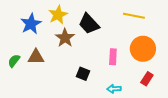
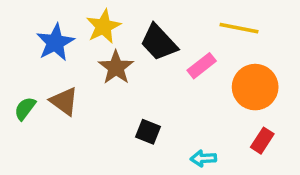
brown triangle: (36, 57) -> (64, 101), turned 36
pink rectangle: (113, 57) -> (202, 66), moved, turned 49

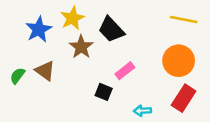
yellow line: (239, 28) -> (184, 19), moved
pink rectangle: (202, 66) -> (125, 71), moved
red rectangle: (262, 141) -> (184, 98), size x1.5

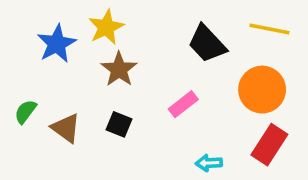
black trapezoid: (111, 29) -> (207, 44), moved
brown triangle: (45, 71) -> (66, 128), moved
black square: (104, 92) -> (119, 124), moved

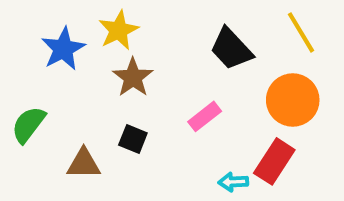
yellow line: (269, 29) -> (301, 32), turned 48
green semicircle: (25, 112) -> (28, 125), size x1.4
brown triangle: (66, 128) -> (84, 164), moved, turned -36
red rectangle: (269, 145) -> (274, 161), moved

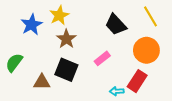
black square: (133, 139) -> (66, 70), size x1.6

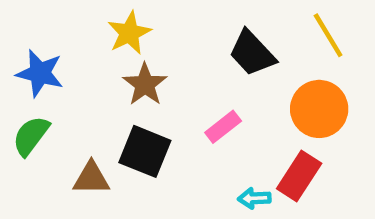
blue star: (32, 25) -> (40, 73), moved, turned -30

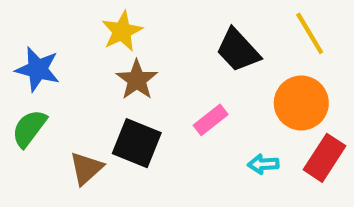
red rectangle: (299, 176) -> (324, 158), moved
brown triangle: (91, 178) -> (86, 168), turned -42
cyan arrow: (254, 198) -> (263, 164), moved

